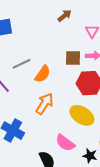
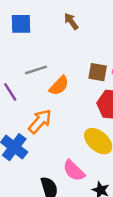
brown arrow: (65, 16) -> (71, 21), moved, turned -96
orange arrow: (45, 104) -> (40, 121), moved

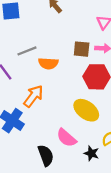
orange semicircle: (59, 86) -> (48, 63), turned 54

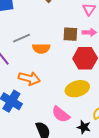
orange arrow: (33, 96) -> (29, 78), turned 70
yellow ellipse: (86, 110) -> (77, 89), turned -50

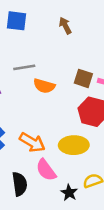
orange arrow: (29, 78) -> (32, 142), moved

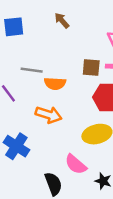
gray line: (24, 67) -> (32, 70), turned 30
orange arrow: (32, 142) -> (49, 115), moved

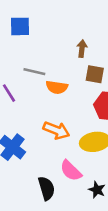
brown arrow: (62, 21) -> (82, 49), moved, turned 42
orange arrow: (49, 115) -> (56, 130), moved

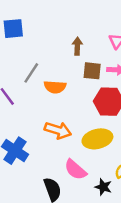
gray line: (34, 72) -> (31, 73), turned -65

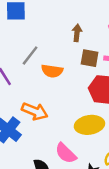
orange arrow: (58, 130) -> (35, 111), moved

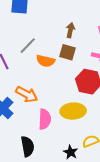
brown square: (90, 58) -> (67, 52), moved
pink semicircle: (66, 153) -> (45, 119), moved, turned -138

